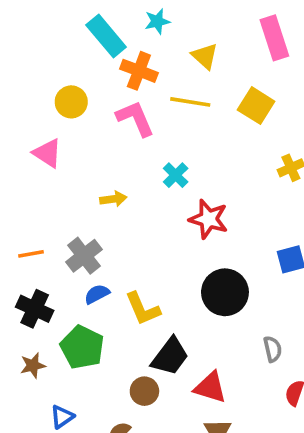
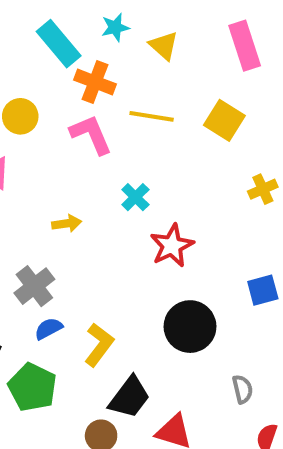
yellow triangle: (205, 56) -> (164, 46), moved
red star: (209, 219) -> (172, 246), turned 30
yellow L-shape: (143, 309) -> (99, 345), turned -120

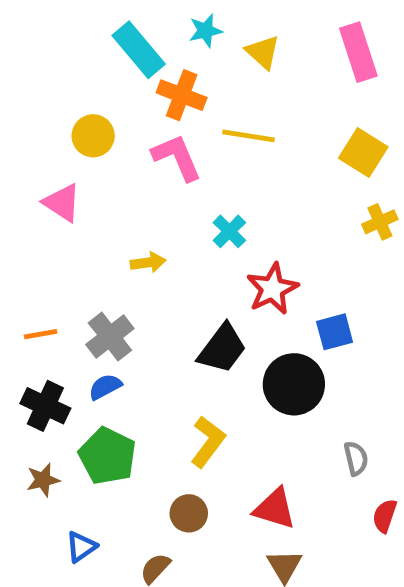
yellow square: (224, 120) -> (363, 153), moved
blue square: (263, 290) -> (335, 332), moved
blue semicircle: (49, 329) -> (105, 387), moved
yellow L-shape: (99, 345) -> (208, 442), moved
black trapezoid: (129, 397) -> (222, 348), moved

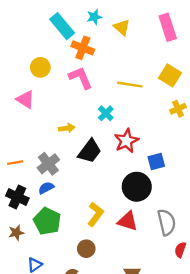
yellow line: (248, 136) -> (130, 85), moved
black trapezoid: (222, 348) -> (90, 151), moved
gray semicircle: (356, 458) -> (167, 222), size x1.6
red triangle: (275, 509) -> (128, 221), moved

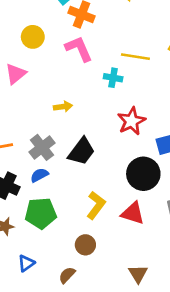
pink triangle: (25, 100) -> (16, 74), turned 48
cyan cross: (106, 113) -> (113, 78), moved, turned -35
black trapezoid: (90, 151) -> (81, 151), moved
green pentagon: (47, 221) -> (41, 213), turned -30

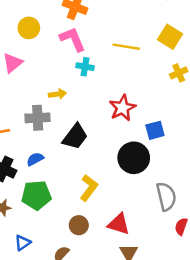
cyan cross: (113, 78) -> (85, 67), moved
gray cross: (42, 147) -> (38, 118), moved, turned 35
red triangle: (133, 213) -> (119, 224), moved

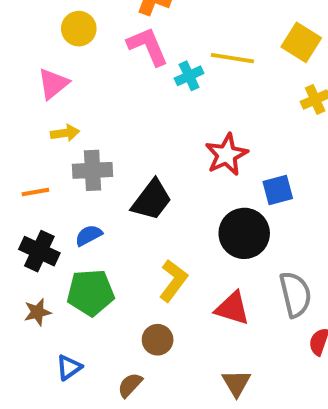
cyan cross: (85, 67) -> (189, 76), moved, turned -35
yellow arrow: (58, 94) -> (65, 133), moved
red triangle: (119, 224) -> (232, 308), moved

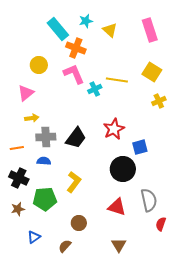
black trapezoid: (152, 200) -> (76, 138), moved
blue semicircle: (89, 235) -> (44, 161), moved, turned 32
yellow L-shape: (173, 281) -> (74, 182), moved

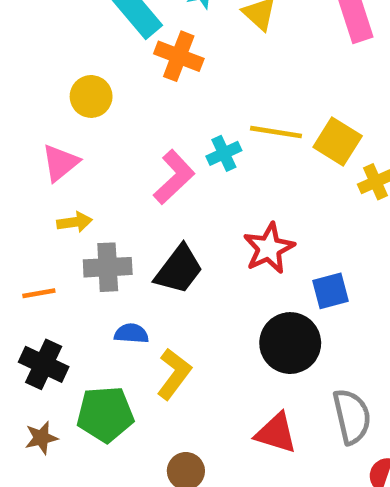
yellow square: (152, 72) -> (338, 142), moved
pink L-shape: (74, 74) -> (174, 177), moved, turned 70
blue semicircle: (44, 161) -> (131, 334), moved

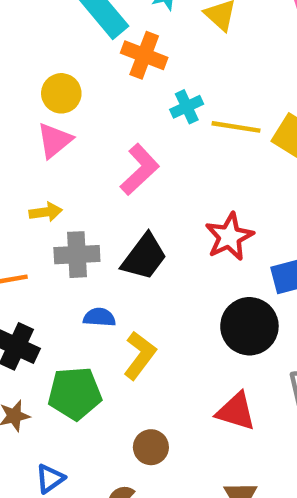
cyan cross: (224, 153) -> (187, 107), moved
pink triangle: (60, 163) -> (55, 140), moved

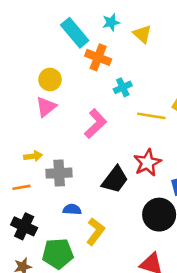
yellow line: (236, 127) -> (151, 116), moved
yellow arrow: (46, 212) -> (33, 156), moved
black trapezoid: (144, 257) -> (115, 180), moved

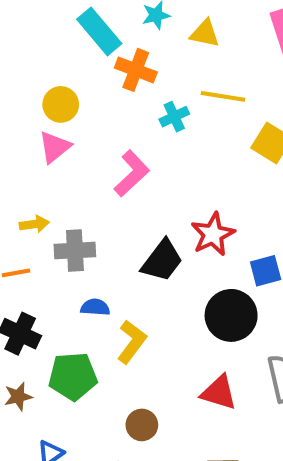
yellow triangle: (142, 34) -> (205, 33), turned -30
yellow line: (151, 116) -> (223, 96), moved

